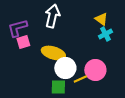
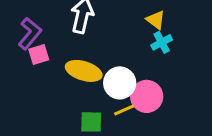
purple L-shape: (17, 28) -> (30, 33), turned 145
white circle: (65, 68) -> (120, 83), moved

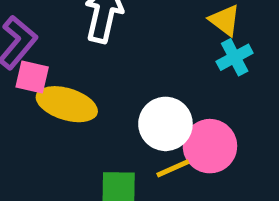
pink square: (39, 54) -> (32, 77), turned 30
yellow ellipse: (84, 71) -> (67, 104), moved

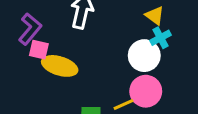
white circle: (165, 124) -> (144, 56), moved

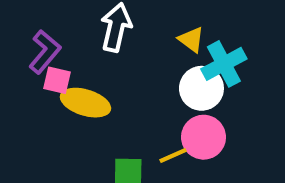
yellow triangle: (155, 15) -> (191, 40), moved
cyan cross: (161, 38) -> (224, 64), size x1.5

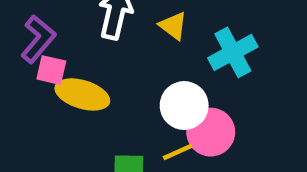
yellow triangle: (191, 40) -> (173, 26), moved
white circle: (201, 88) -> (184, 106), moved

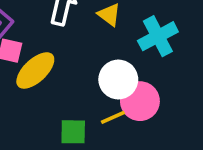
yellow ellipse: (82, 94) -> (35, 70), turned -60

